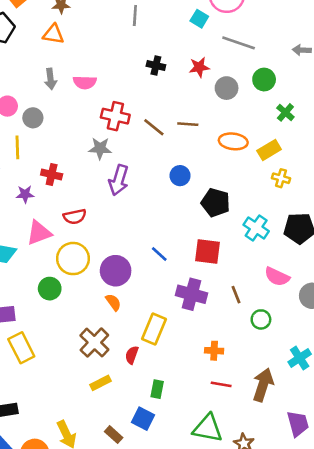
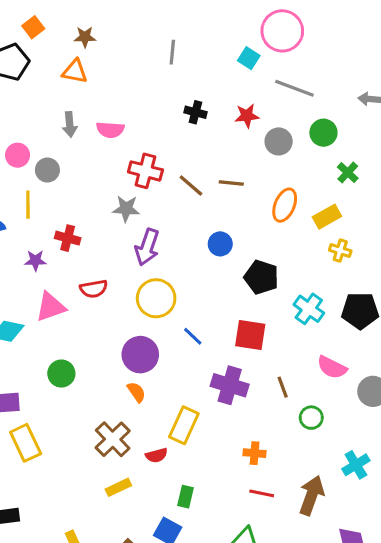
orange ellipse: (233, 141) -> (285, 205), turned -76
yellow circle: (73, 259) -> (156, 298), moved
red semicircle: (132, 355) -> (157, 455), turned -126

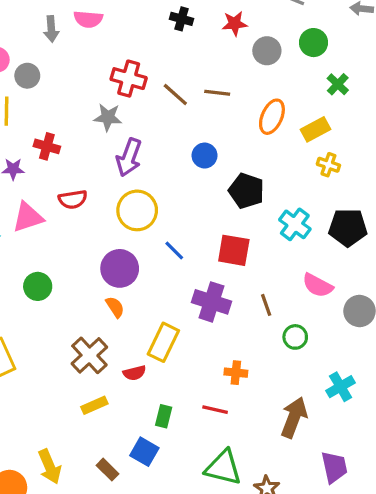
pink semicircle: (110, 130) -> (88, 19), moved
red line: (262, 493) -> (215, 410), moved

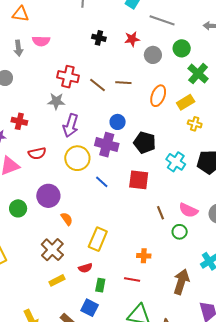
green cross: (338, 84) -> (198, 74), size x1.5
purple circle: (120, 268) -> (48, 196), moved
pink semicircle: (318, 285) -> (188, 210), moved
purple cross: (211, 302) -> (107, 145), moved
red semicircle: (135, 373) -> (85, 268), moved

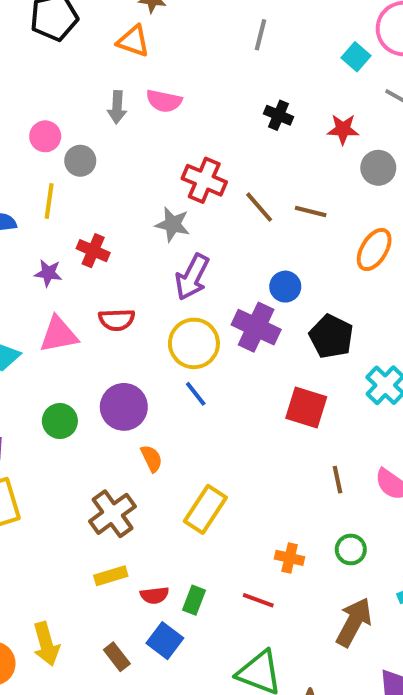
blue line: (102, 182) -> (196, 394), moved
green circle: (180, 232) -> (351, 550), moved
red semicircle: (85, 268) -> (155, 595), moved

